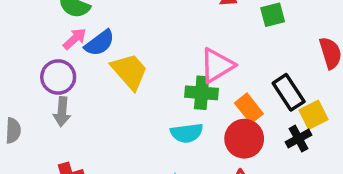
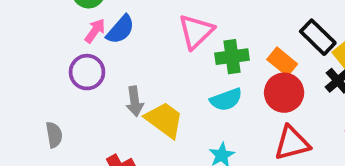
pink triangle: (217, 65) -> (196, 32), moved
yellow trapezoid: (129, 71) -> (164, 120), moved
gray arrow: (62, 112) -> (135, 101), moved

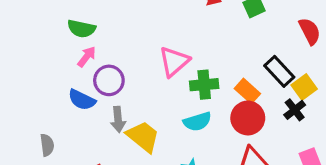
blue semicircle: (120, 30) -> (82, 100), moved, turned 72
purple circle: (87, 72) -> (109, 80), moved

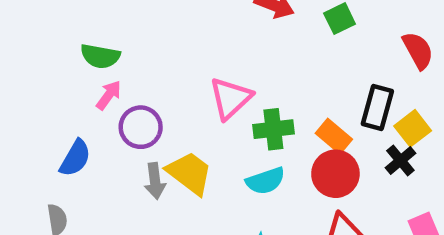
black rectangle: (279, 71) -> (377, 108), turned 60
blue semicircle: (82, 100) -> (75, 158), moved, turned -84
yellow trapezoid: (143, 137) -> (189, 173), moved

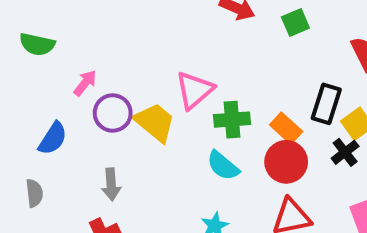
green semicircle: (100, 56) -> (37, 44), moved
yellow trapezoid: (189, 173) -> (155, 122), moved
gray arrow: (155, 181) -> (111, 184), moved
cyan semicircle: (265, 181) -> (223, 166), turned 56

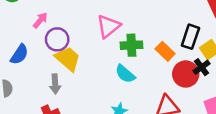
yellow trapezoid: (155, 122) -> (68, 59), moved
red circle: (286, 162) -> (186, 74), moved

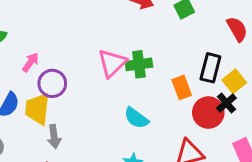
green cross: (131, 45) -> (139, 64), moved
orange rectangle: (165, 51) -> (182, 87), turned 30
yellow trapezoid: (68, 59) -> (37, 109), moved, turned -120

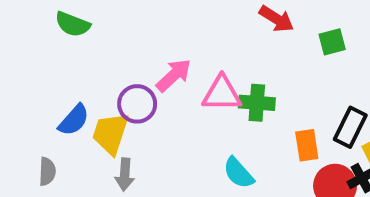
pink arrow: (30, 62) -> (174, 75), moved, size x1.4
pink triangle: (112, 63) -> (222, 94), turned 32

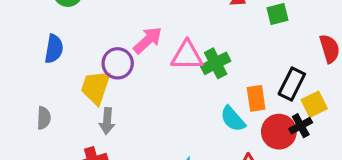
green cross: (257, 103) -> (216, 63), turned -32
blue semicircle: (74, 120) -> (54, 49), moved, turned -32
cyan semicircle: (239, 173) -> (233, 119), moved

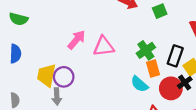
purple circle: (118, 63) -> (64, 77), moved
green cross: (216, 63) -> (146, 50), moved

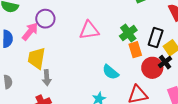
pink arrow: (76, 40) -> (30, 32), moved
purple circle: (64, 77) -> (45, 19), moved
cyan semicircle: (139, 84) -> (110, 72), moved

